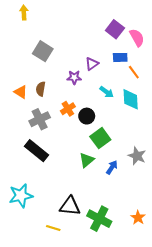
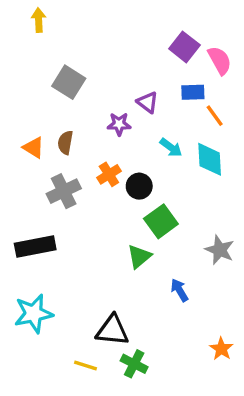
purple triangle: (92, 64) -> (148, 102), turned -48
black rectangle: (36, 151) -> (35, 246), moved, turned -50
blue arrow: (112, 167) -> (179, 290), moved, turned -64
green cross: (99, 219) -> (134, 364), moved, size x0.7

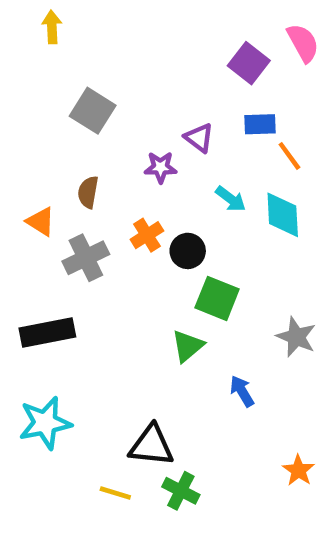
pink semicircle: (220, 60) -> (303, 43), moved
orange triangle: (34, 148) -> (41, 222), moved
green square: (161, 221) -> (217, 298), turned -32

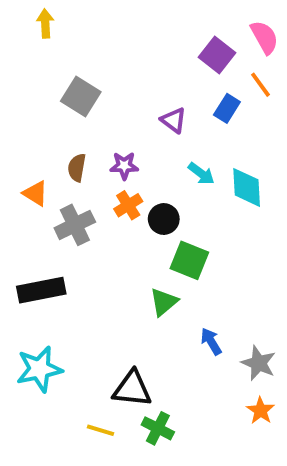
blue rectangle: (260, 124) -> (227, 108), turned -56
orange line: (289, 156) -> (260, 85), moved
purple star: (161, 167) -> (124, 166), moved
gray star: (296, 337) -> (259, 363), moved

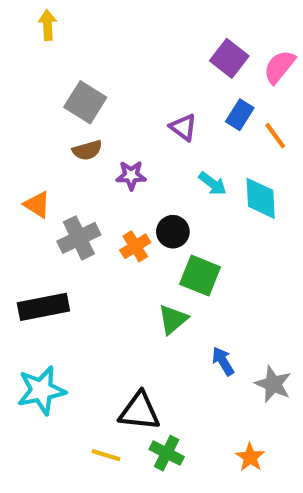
pink semicircle: (264, 37) -> (279, 67), moved, turned -112
orange line: (260, 85) -> (275, 136), moved
brown semicircle: (77, 168) -> (87, 150), moved, turned -116
orange cross: (128, 205) -> (135, 246), moved
orange star: (260, 411) -> (250, 457), moved

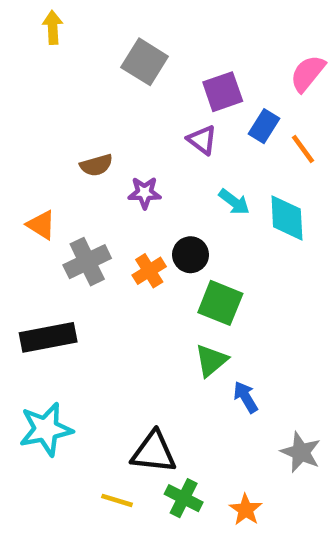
purple square: (229, 58) -> (223, 92), moved, turned 33
gray square: (85, 102) -> (145, 62), moved
green triangle: (173, 319) -> (211, 360), moved
gray star: (273, 384) -> (301, 452), moved
orange star: (250, 457) -> (246, 510), moved

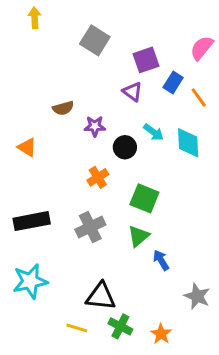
black circle: (191, 255) -> (125, 147), moved
gray cross: (87, 262) -> (90, 227), moved

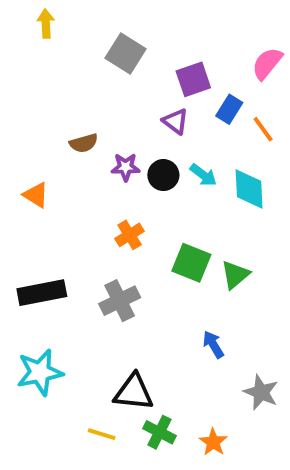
black circle: (125, 147) -> (163, 175), moved
green triangle: (138, 236) -> (235, 275), moved

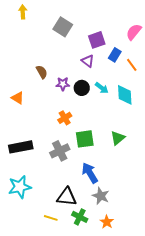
brown semicircle: (84, 143) -> (42, 72), turned -104
green square: (191, 263) -> (85, 139), moved, turned -30
blue arrow: (213, 344) -> (90, 173), moved, size x1.5
gray star: (261, 392) -> (101, 196), moved

